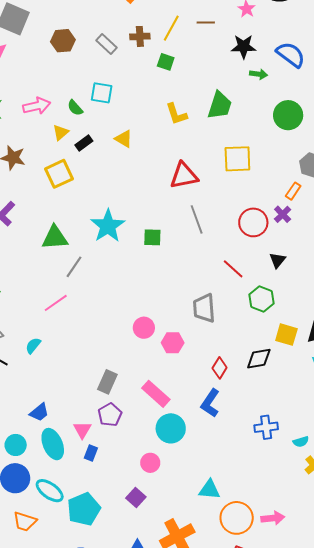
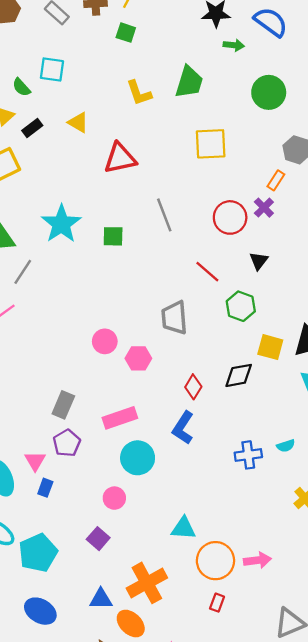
red triangle: (184, 176) -> (120, 158), moved
pink rectangle: (156, 394) -> (120, 418), turned -60
cyan semicircle: (301, 442) -> (286, 446), moved

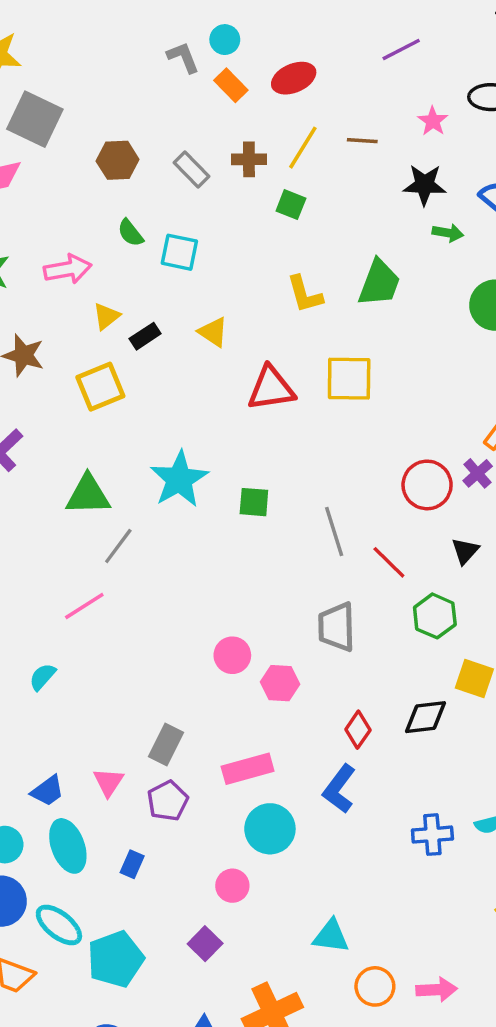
green semicircle: (21, 87) -> (130, 233), moved
yellow square: (211, 144) -> (349, 379), moved
gray line: (164, 215) -> (334, 531), moved
pink triangle: (35, 461) -> (108, 782), moved
orange circle: (215, 561) -> (375, 986), size x0.7

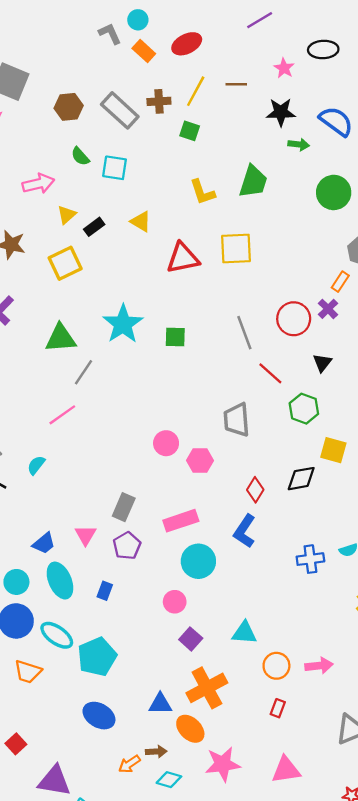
gray rectangle: (192, 170) -> (120, 110), size x1.5
gray line: (334, 531) -> (244, 333), moved
purple square: (205, 944) -> (191, 639), moved

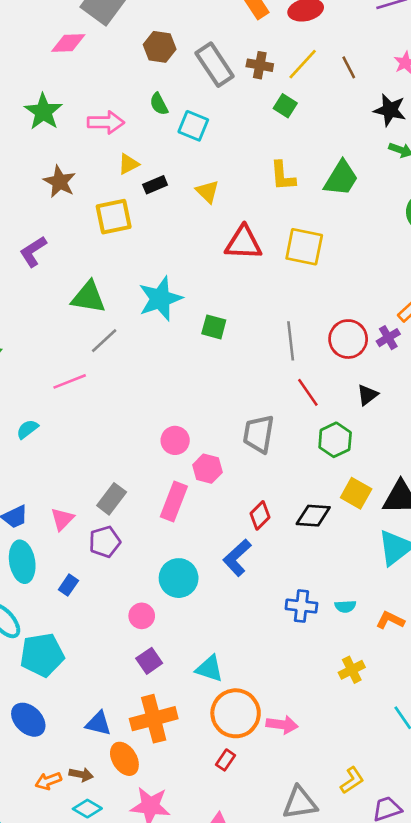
brown line: (236, 84) -> (349, 67), turned 48
pink rectangle: (181, 521) -> (174, 502), moved, turned -64
orange circle: (276, 666) -> (236, 713), size x1.6

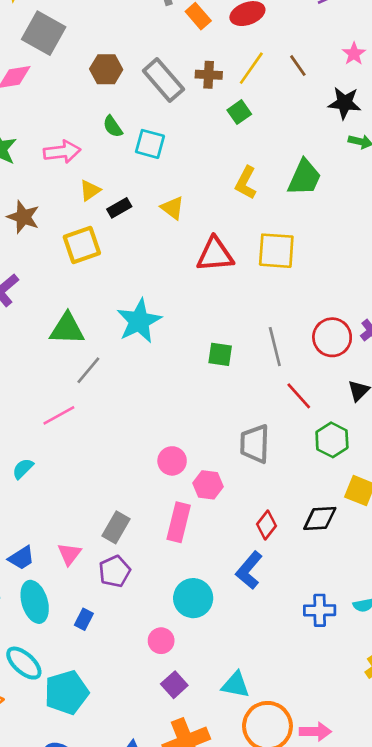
green square: (285, 106) -> (239, 112), turned 30
yellow L-shape: (283, 176) -> (246, 183), turned 40
green square: (214, 327) -> (220, 354), moved

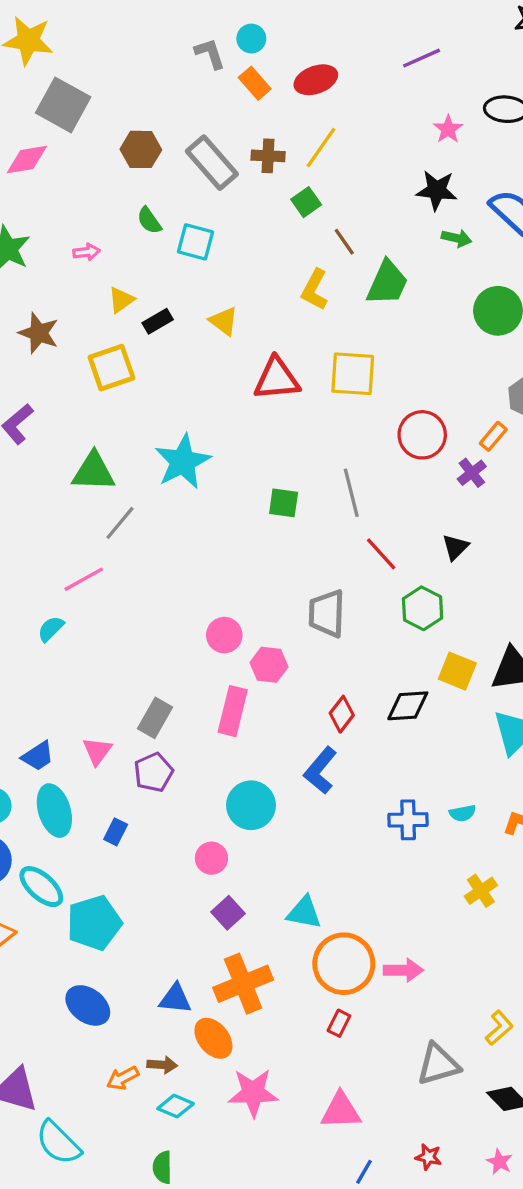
brown line: (298, 66) -> (344, 242), moved
pink arrow: (62, 152) -> (86, 252), size x0.6
red circle: (332, 337) -> (422, 435), moved
cyan semicircle: (23, 469) -> (51, 629), moved

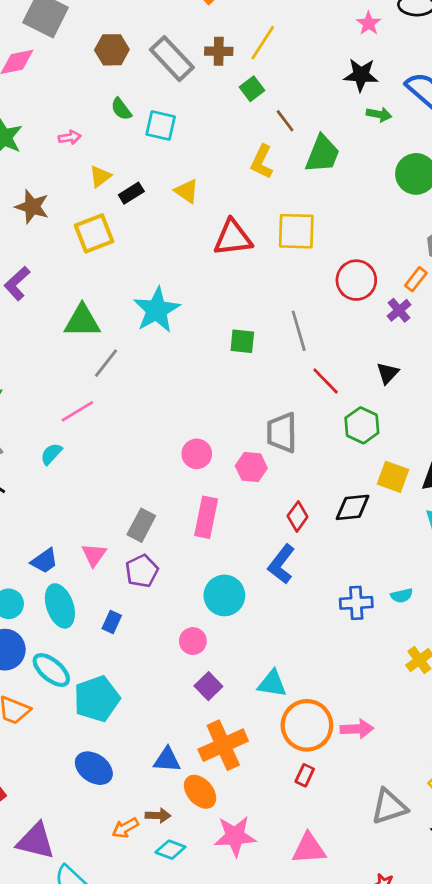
pink hexagon: (269, 665) -> (251, 467), moved

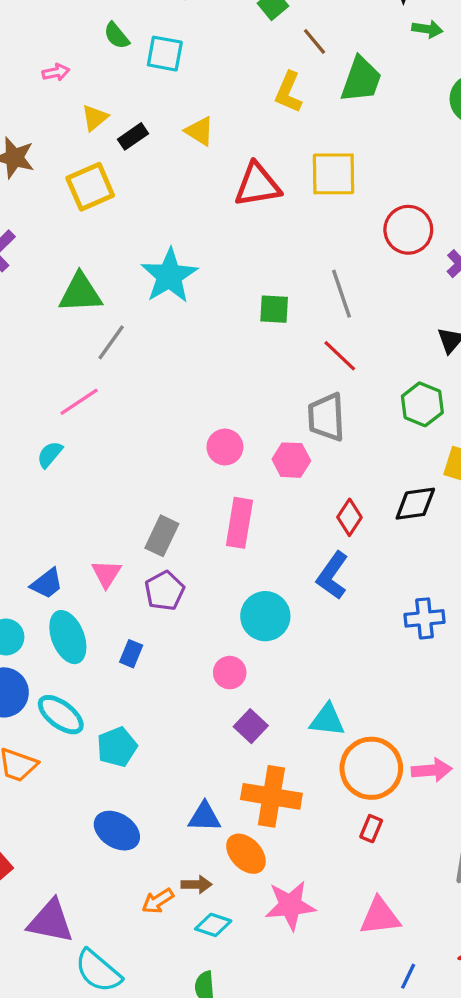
red line: (326, 381) -> (340, 356), moved
cyan pentagon: (97, 699) -> (117, 747), size x0.7
orange cross: (223, 745) -> (271, 796), turned 36

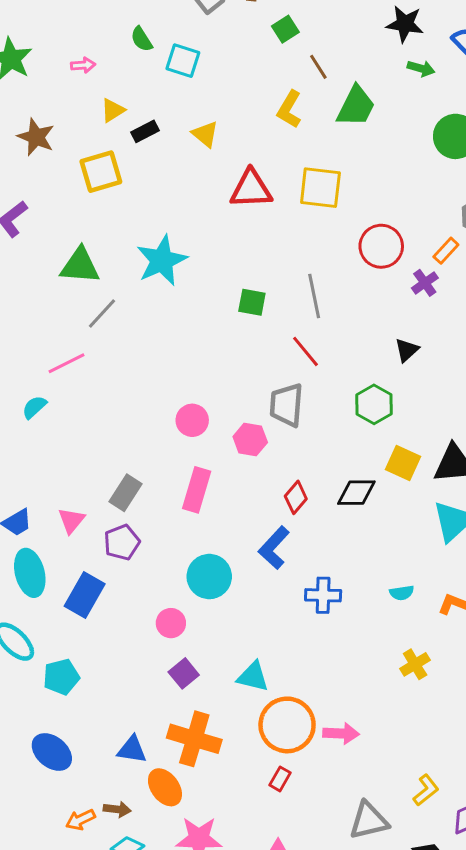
blue cross: (425, 618) -> (323, 595), moved
blue rectangle: (131, 654) -> (85, 595), size x1.8

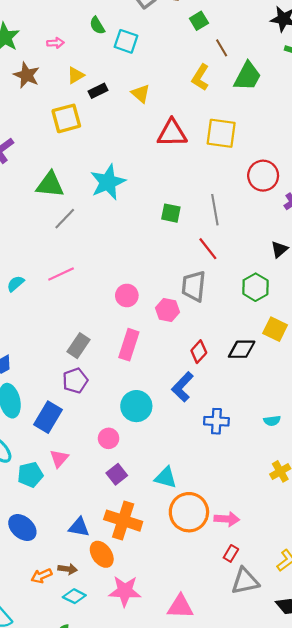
brown star: (36, 137) -> (27, 75), moved
pink line: (66, 363) -> (61, 274), moved
pink triangle: (71, 520) -> (59, 458), moved
red rectangle: (280, 779) -> (231, 553), moved

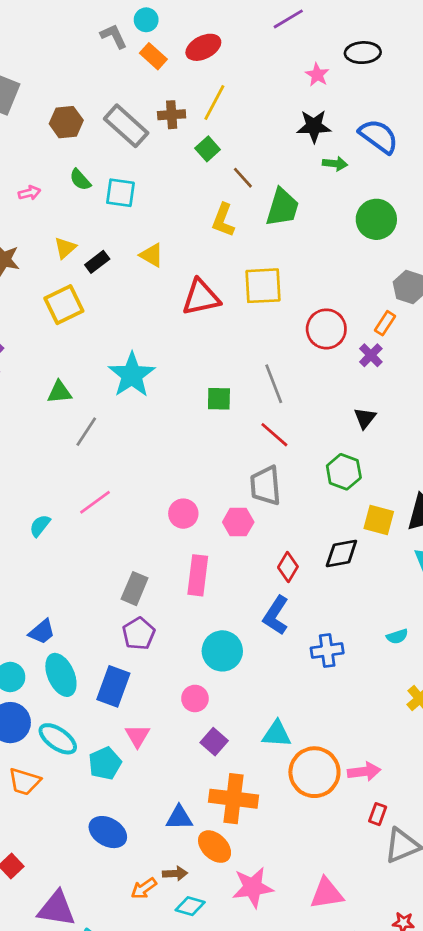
pink arrow: (55, 43) -> (29, 193), moved
green triangle: (50, 185) -> (59, 392), size x0.7

